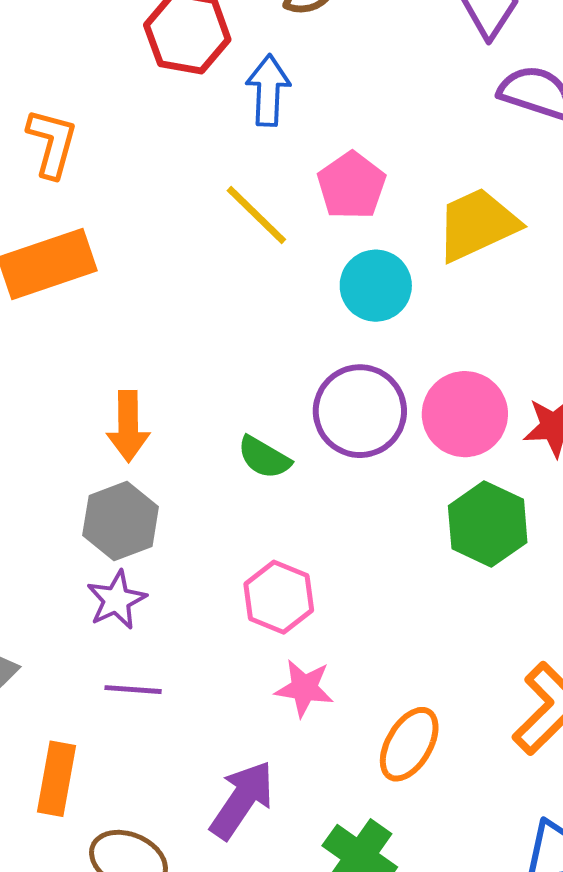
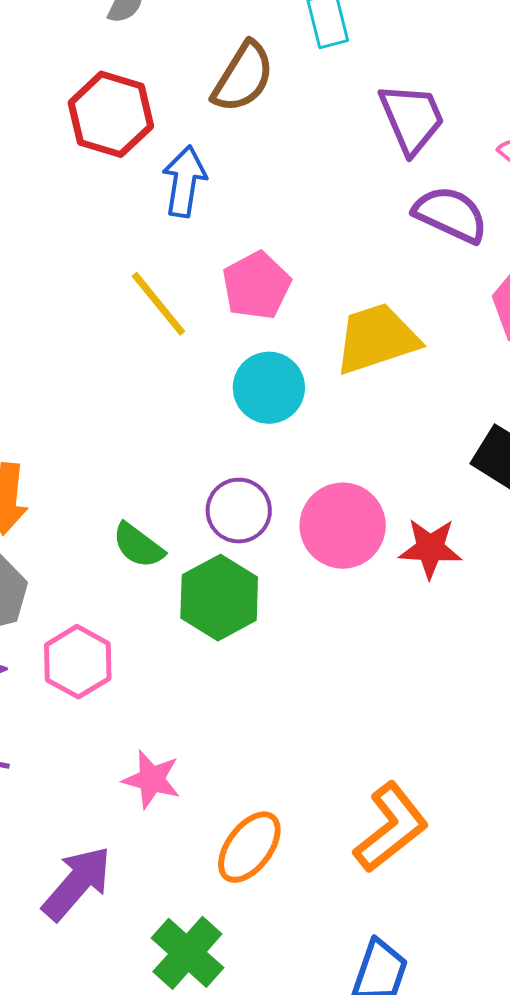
purple circle: (360, 411) -> (239, 511), size x0.7
green hexagon: (488, 524) -> (219, 598), moved
pink hexagon: (279, 597) -> (78, 662), moved

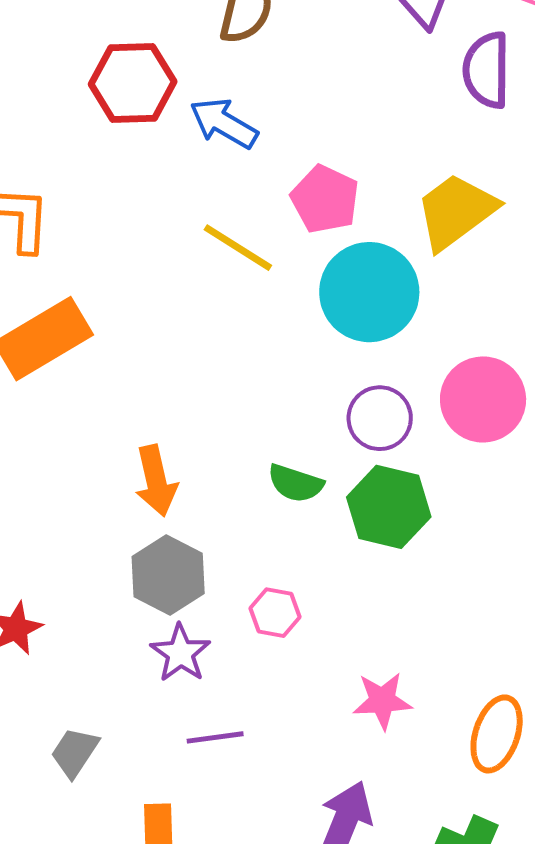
blue arrow: (184, 181) -> (224, 123), turned -50
purple semicircle: (451, 214) -> (487, 70), turned -96
cyan circle: (269, 388) -> (369, 292), size x1.4
pink hexagon: (78, 662) -> (275, 613), size x0.7

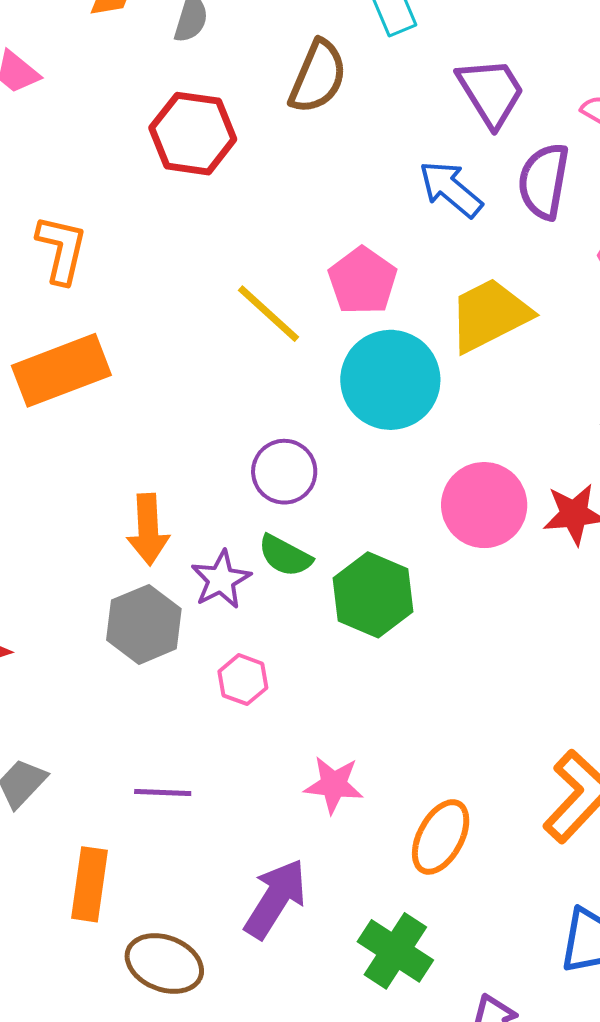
blue arrow: (224, 123) -> (451, 189), moved
purple circle: (380, 418) -> (284, 472), moved
purple star: (180, 653) -> (221, 580), moved

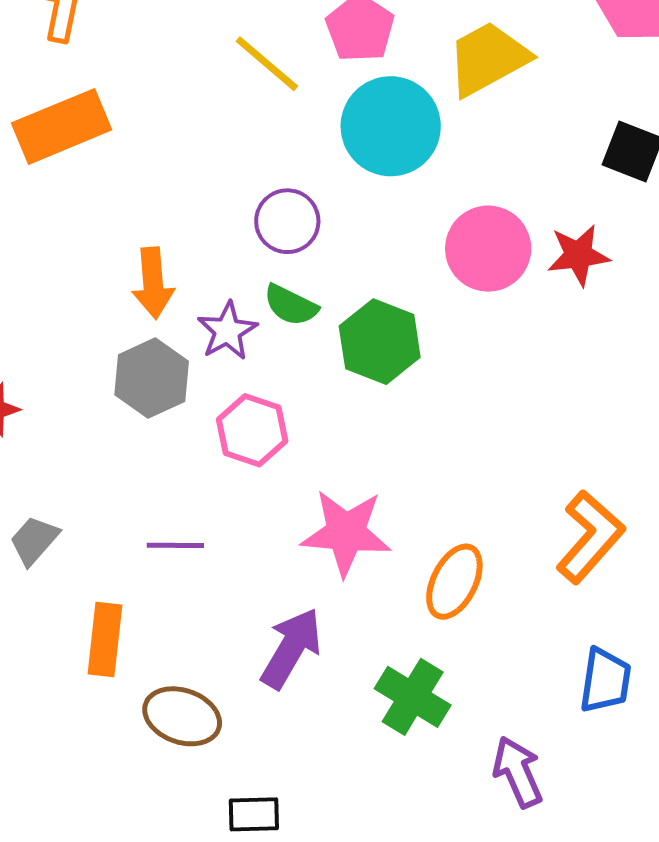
pink hexagon: (243, 680) -> (252, 430), size x1.4
pink star: (334, 785) -> (346, 533), size x1.5

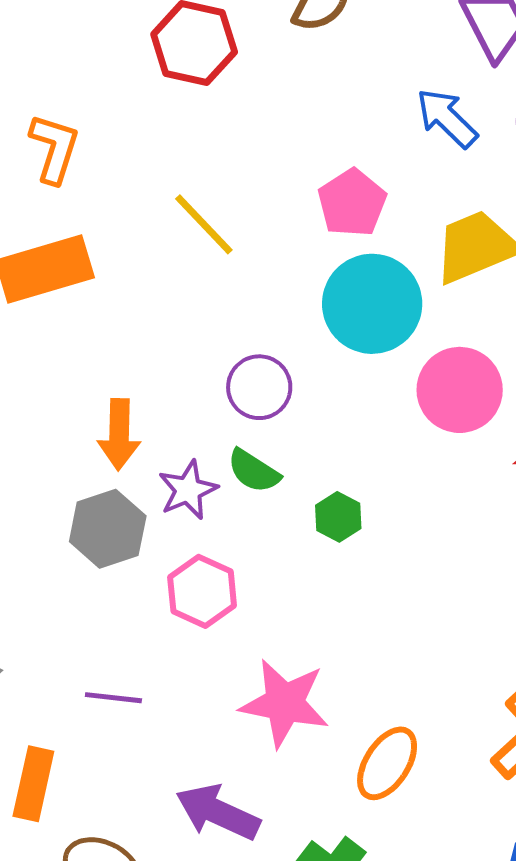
yellow line: (267, 64) -> (204, 224), moved
pink circle: (488, 249) -> (460, 390), moved
green hexagon: (380, 342) -> (338, 517), size x0.6
purple arrow: (291, 648) -> (218, 812), turned -102

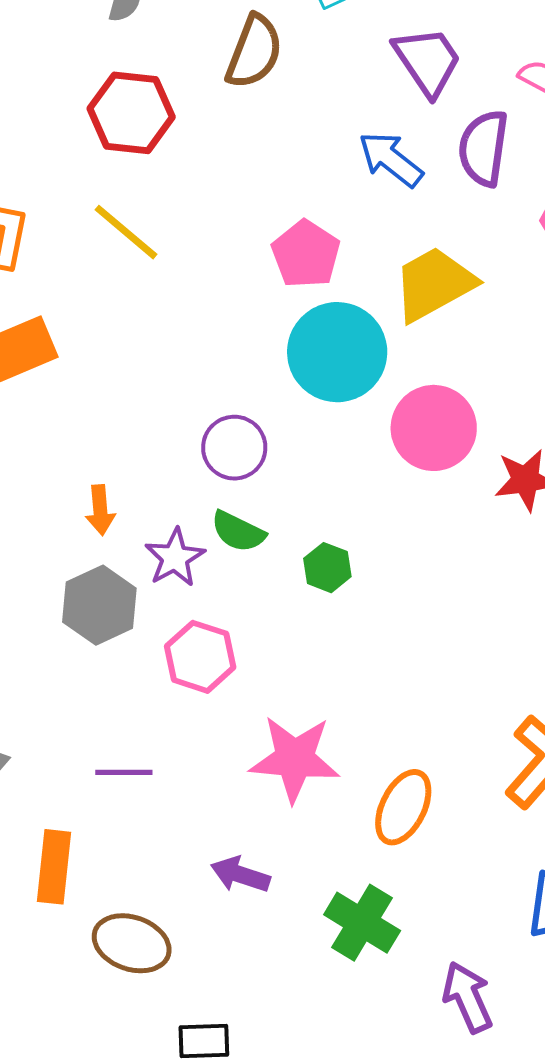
yellow line: (204, 224) -> (126, 232), moved
orange arrow: (119, 434) -> (100, 510), size x0.7
purple arrow: (218, 812) -> (240, 875), size x0.7

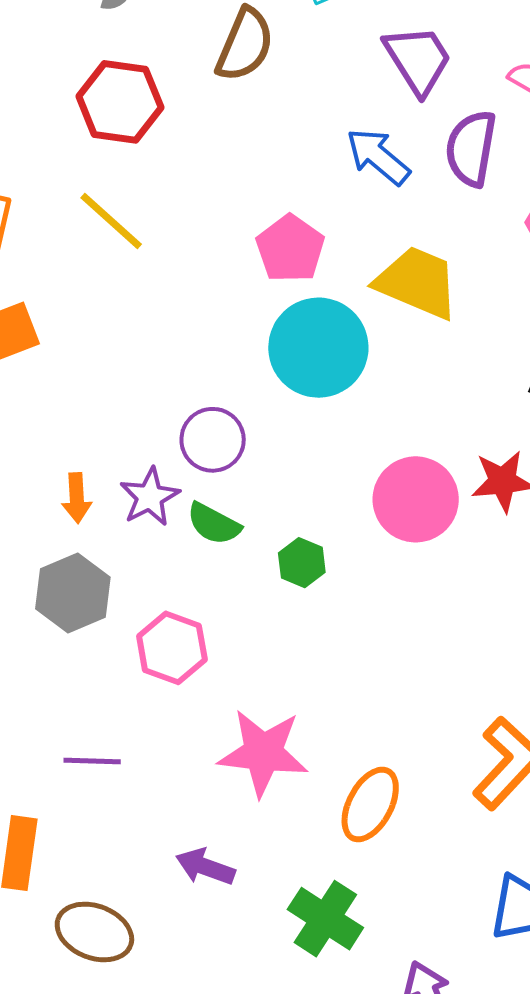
yellow trapezoid: (434, 284) -> (417, 282), turned 50
pink circle: (434, 428) -> (416, 499), moved
purple star: (175, 558) -> (150, 497), moved

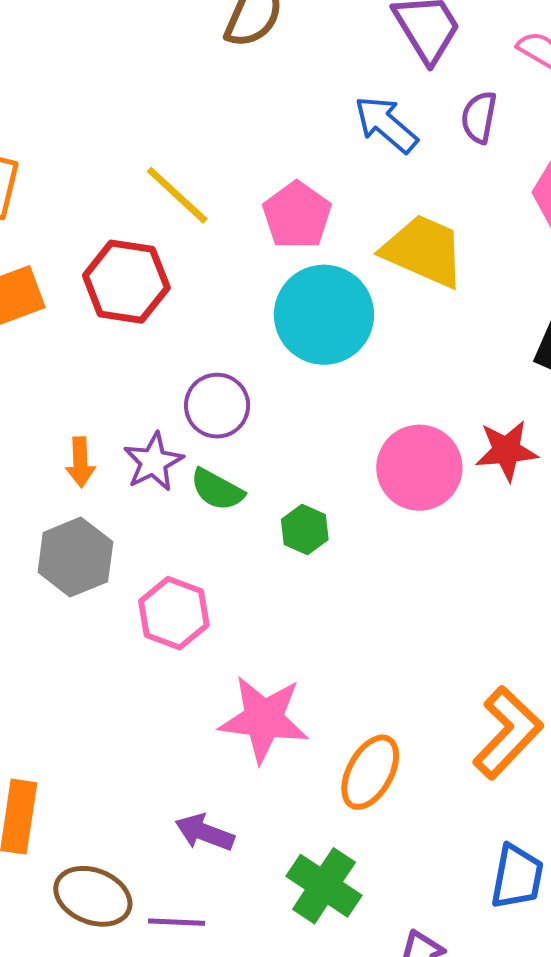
red hexagon: (120, 102) -> (126, 282), moved
purple semicircle: (471, 148) -> (479, 117), size x0.7
yellow line: (111, 221) -> (177, 195), moved
purple line: (92, 761) -> (177, 922), moved

